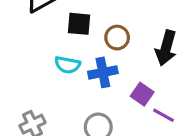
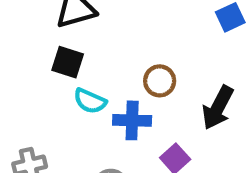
black square: (79, 24) -> (68, 62), moved

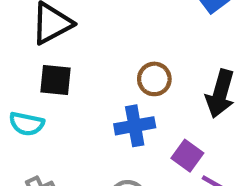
cyan semicircle: (90, 101) -> (27, 124), moved

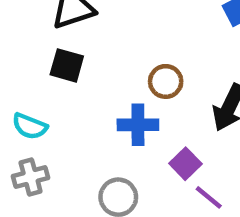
cyan semicircle: (27, 124) -> (30, 126), moved

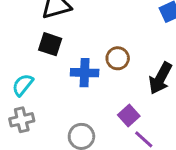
blue cross: (138, 125) -> (85, 73), moved
cyan semicircle: (30, 126) -> (23, 85), turned 105

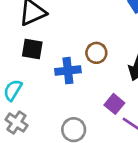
gray cross: (22, 120) -> (16, 122), turned -35

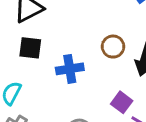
brown circle: (96, 53) -> (113, 47), moved

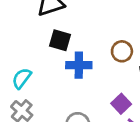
black square: (30, 48) -> (60, 40), moved

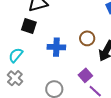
black square: (60, 40) -> (29, 26), moved

